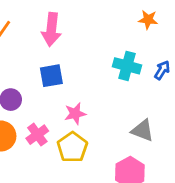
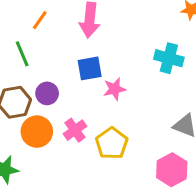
pink star: (75, 114) -> (115, 89), moved

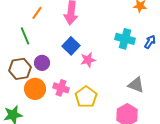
blue square: (90, 68) -> (71, 46), turned -36
pink cross: (75, 130) -> (61, 88), turned -35

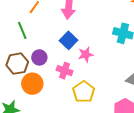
pink cross: (61, 88) -> (65, 71), moved

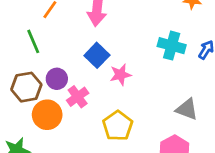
pink cross: (65, 71) -> (78, 97), moved, turned 35

